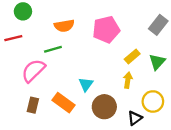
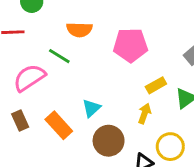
green line: (53, 49) -> (59, 56), turned 36
brown rectangle: (33, 105) -> (20, 120), turned -49

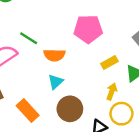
orange semicircle: (79, 30) -> (54, 55), moved
yellow arrow: (144, 114) -> (112, 92), moved
orange rectangle: (59, 125) -> (28, 110), moved

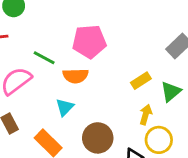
pink pentagon: (88, 29) -> (89, 42), moved
cyan triangle: (56, 82) -> (65, 107), moved

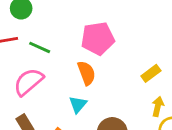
green line: (44, 58) -> (40, 47), moved
orange semicircle: (76, 76) -> (87, 73), turned -105

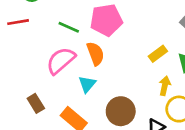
green line: (40, 47) -> (69, 27), moved
pink semicircle: (28, 82) -> (61, 61), moved

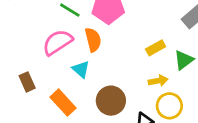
cyan triangle: (87, 84) -> (81, 69), turned -36
yellow arrow: (165, 86) -> (158, 81), turned 60

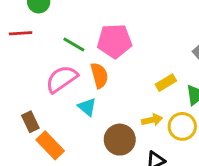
yellow arrow: (158, 81) -> (152, 120), moved
orange rectangle: (63, 103) -> (50, 145), moved
yellow circle: (169, 106) -> (182, 126), moved

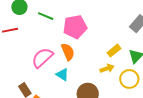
green line: (74, 44) -> (46, 16), moved
yellow arrow: (152, 120) -> (107, 68), moved

